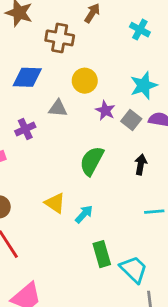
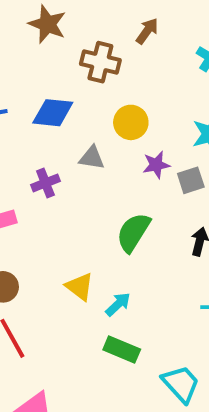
purple star: (105, 110) -> (156, 165), turned 30
gray square: (131, 120) -> (191, 180), turned 30
green rectangle: (102, 254) -> (122, 350), moved, turned -55

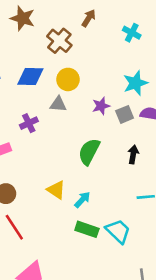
brown cross: (100, 62) -> (59, 41), turned 30
yellow circle: (131, 122) -> (68, 79), moved
cyan trapezoid: (181, 384) -> (118, 231), moved

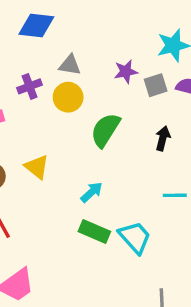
yellow circle: (68, 79) -> (68, 97), moved
yellow triangle: (56, 190) -> (37, 167), moved

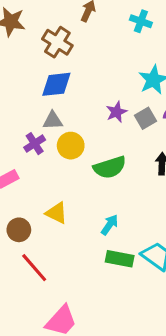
blue diamond: (36, 26) -> (56, 84), moved
gray triangle: (70, 65) -> (53, 121), moved
green semicircle: (105, 130) -> (110, 167), turned -128

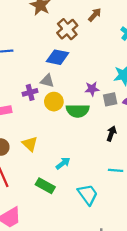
green semicircle: (110, 167) -> (78, 111), moved
green rectangle: (120, 259) -> (45, 186), moved

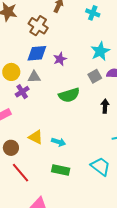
purple star: (92, 89) -> (60, 59), moved
yellow circle: (54, 102) -> (11, 72), moved
cyan arrow: (63, 163) -> (59, 142), moved, turned 72

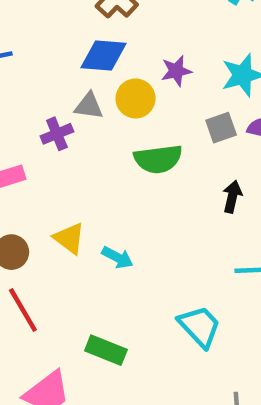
purple star: (60, 59) -> (176, 71), moved
yellow circle: (11, 72) -> (136, 98), moved
green rectangle: (61, 170) -> (106, 350), moved

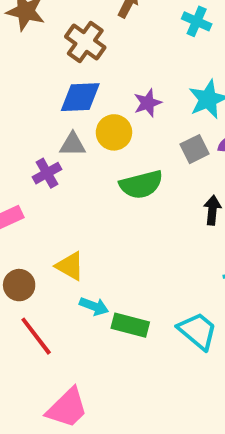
cyan arrow: (118, 257) -> (94, 306), moved
green rectangle: (106, 350) -> (130, 325), moved

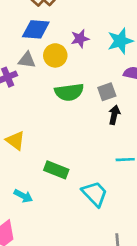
gray square: (194, 149) -> (107, 92), moved
cyan arrow: (94, 306) -> (23, 196), moved
green rectangle: (130, 325) -> (56, 170), moved

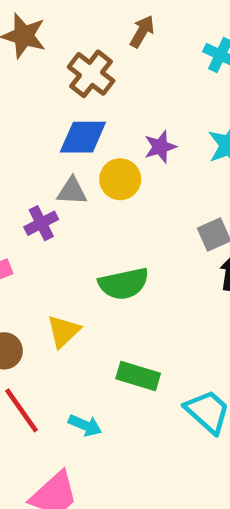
green semicircle: (69, 92) -> (124, 284), moved
yellow triangle: (15, 141) -> (64, 331), turned 45

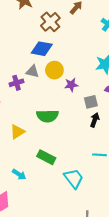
purple star: (160, 147) -> (71, 85), moved

